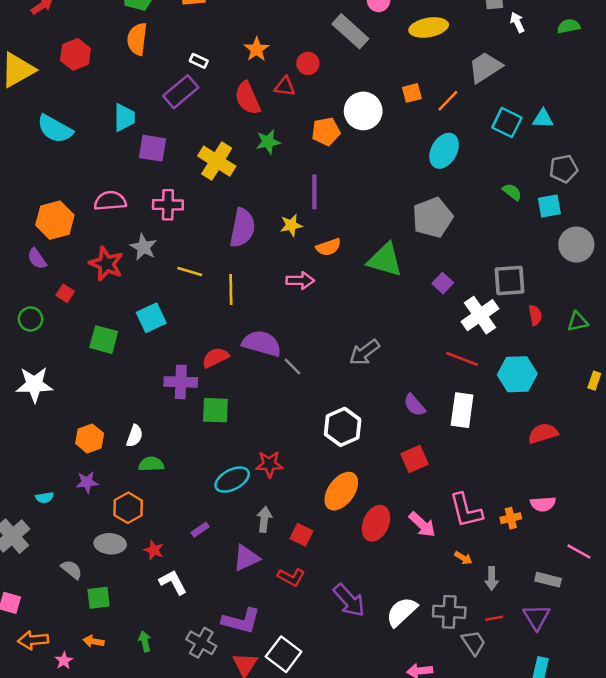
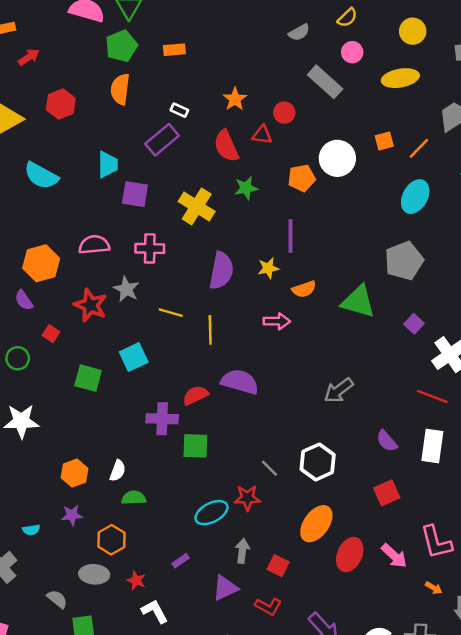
gray line: (292, 367) -> (269, 468), moved

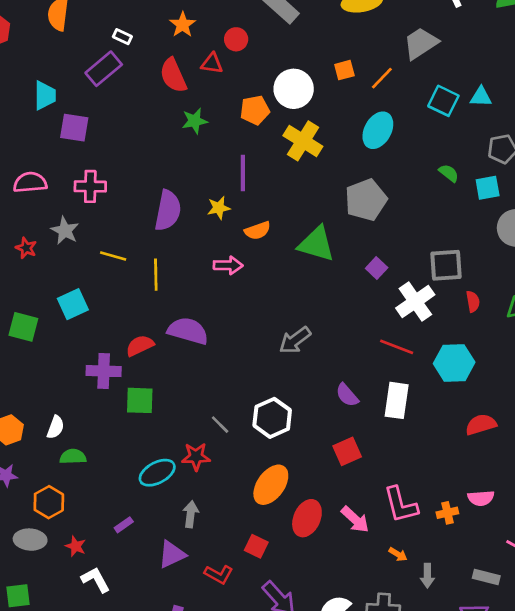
yellow cross: (197, 206) -> (303, 141), moved
red star: (90, 305) -> (26, 248), size x0.6
red square: (278, 566) -> (256, 546), moved

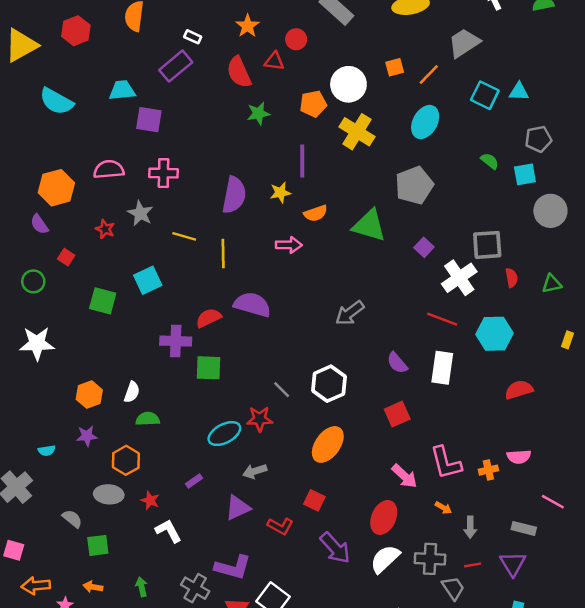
cyan trapezoid: (45, 95) -> (122, 90), turned -96
gray arrow: (191, 514) -> (255, 471), turned -115
red ellipse: (307, 518) -> (384, 517), moved

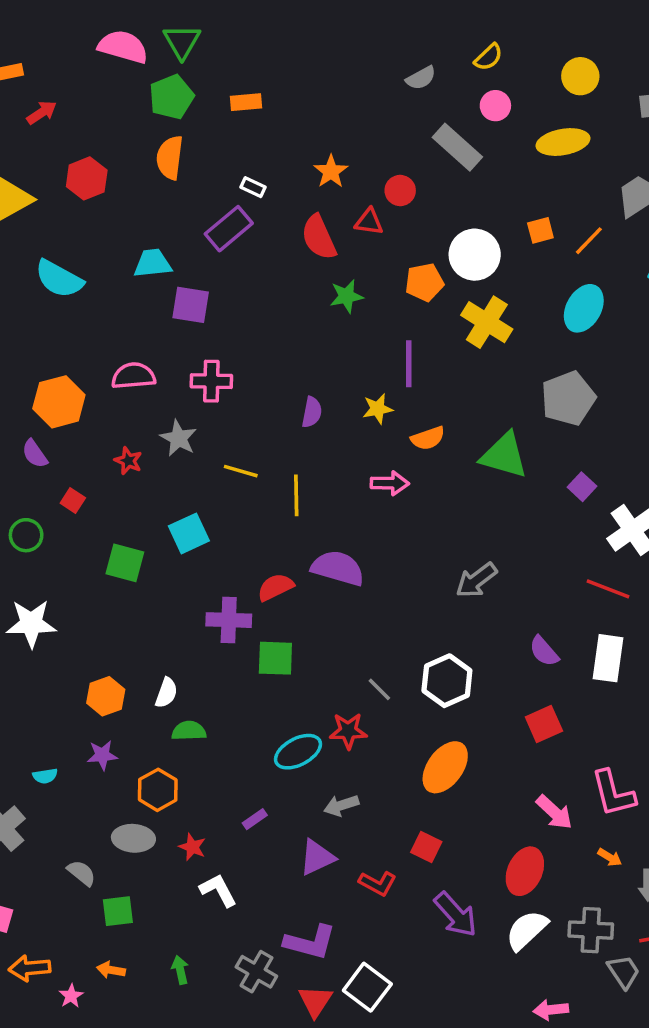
purple semicircle: (234, 195) -> (312, 412), size x0.6

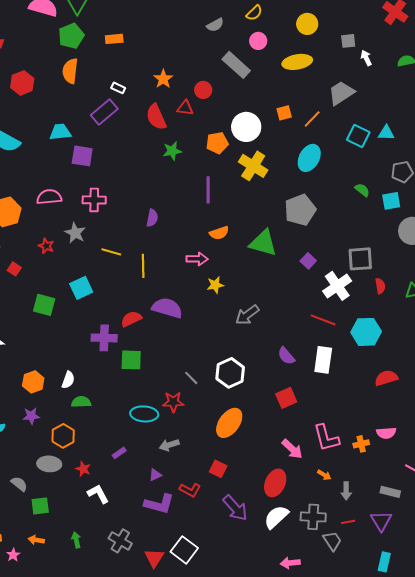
yellow star: (378, 409) -> (215, 285), moved
cyan ellipse: (298, 752) -> (144, 414), turned 32
purple triangle: (317, 857) -> (155, 475), size x0.6
purple L-shape: (310, 942) -> (159, 504), moved

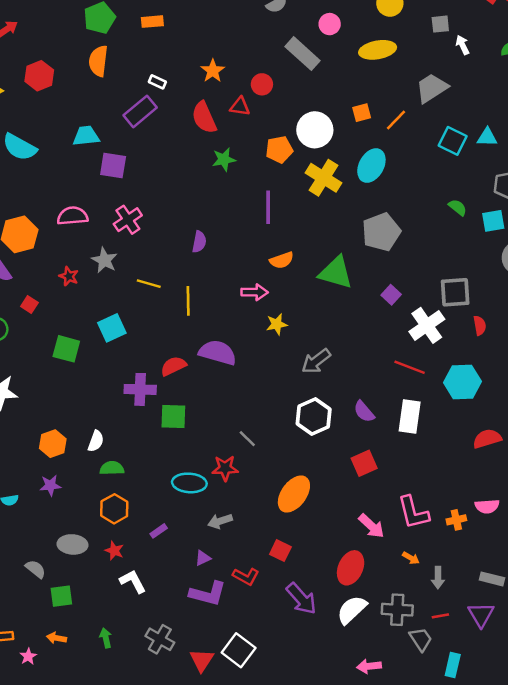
cyan ellipse: (309, 158) -> (371, 166), moved
pink cross: (94, 200) -> (128, 220), turned -35
white hexagon: (230, 373) -> (314, 417), moved
orange hexagon: (63, 436) -> (114, 509), moved
cyan rectangle: (384, 562) -> (453, 665), moved

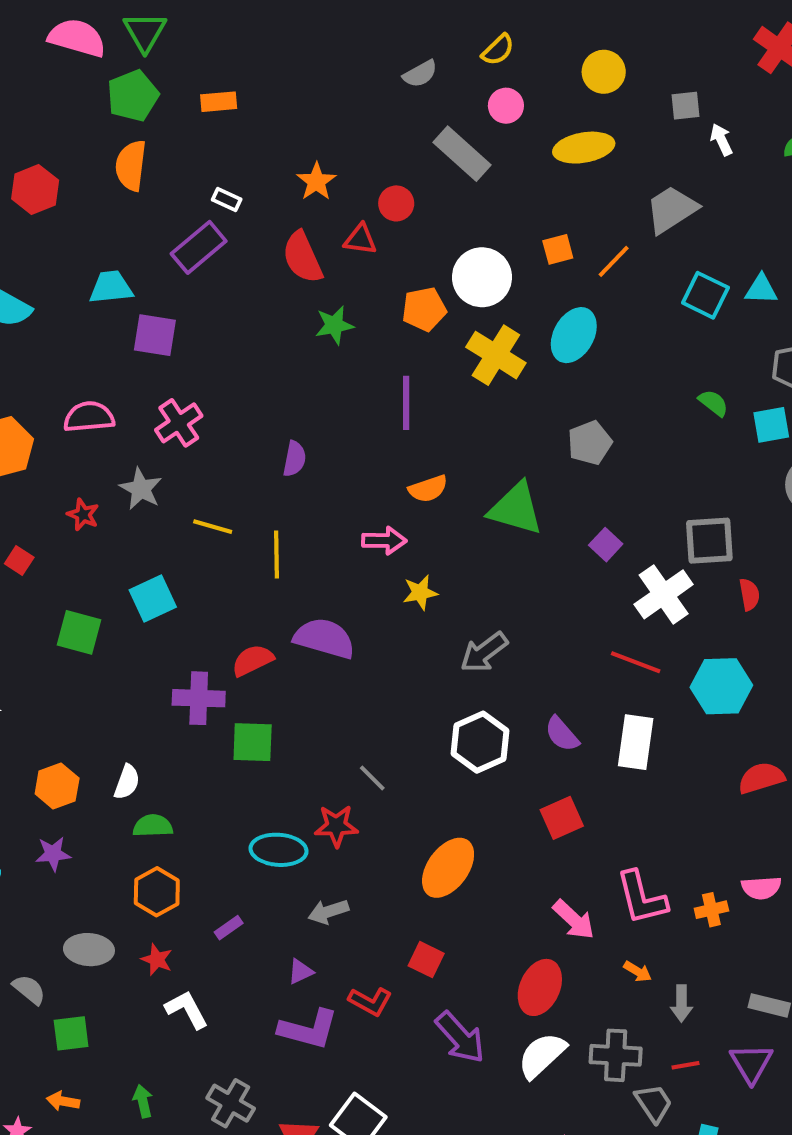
gray pentagon: (381, 232) -> (590, 443), size x0.7

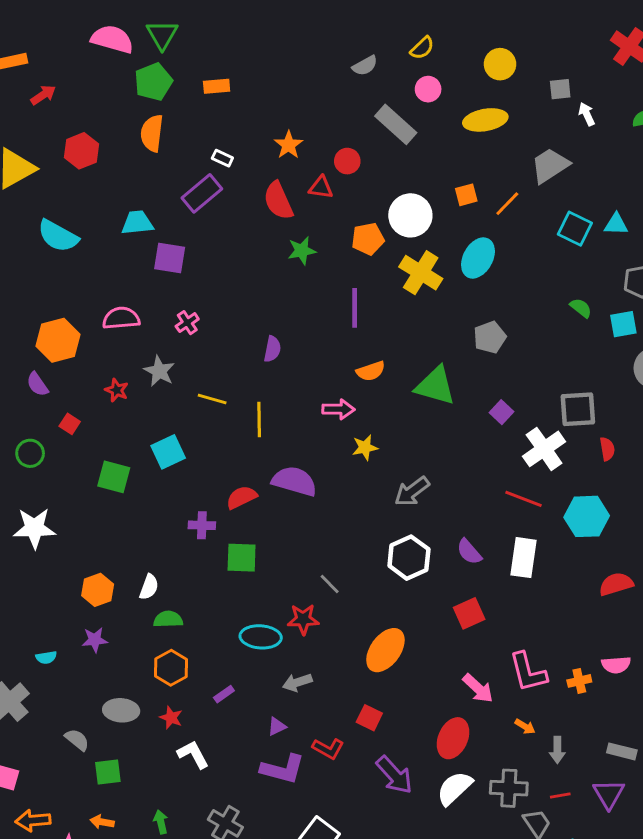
pink cross: (179, 423) -> (187, 323), size x0.7
purple cross: (199, 698) -> (202, 525), size x0.7

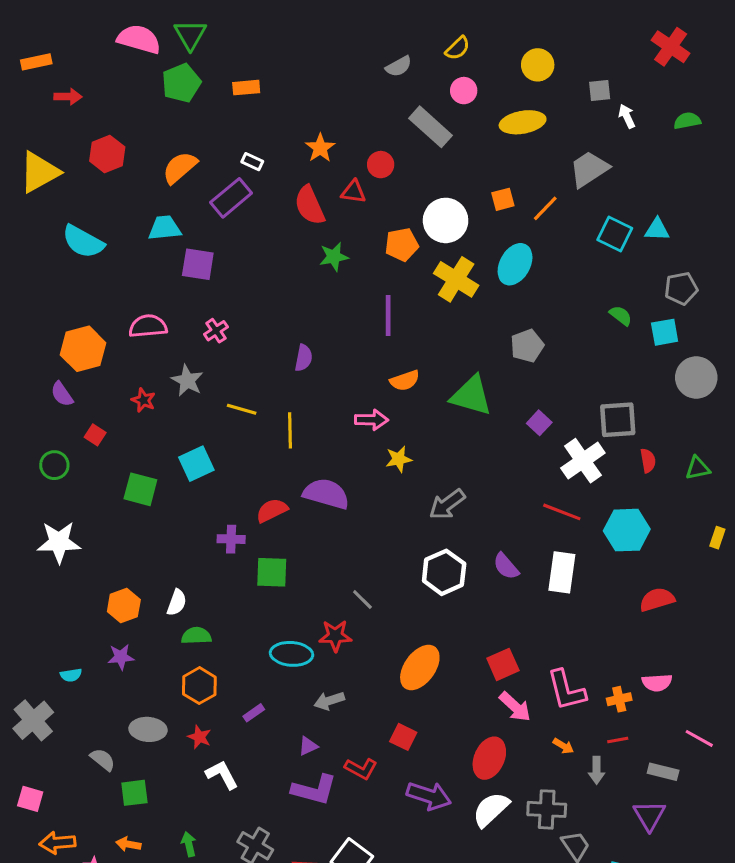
red arrow: (43, 95) -> (68, 97), turned 35
orange semicircle: (152, 133) -> (180, 168), moved, turned 42
red square: (469, 613) -> (503, 664), moved
purple arrow: (394, 775) -> (429, 796), turned -30
red line: (560, 795) -> (618, 740), moved

